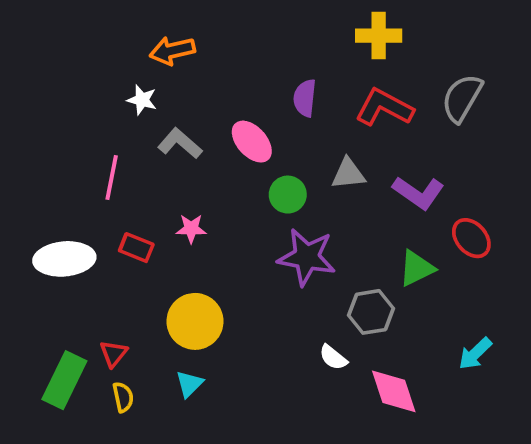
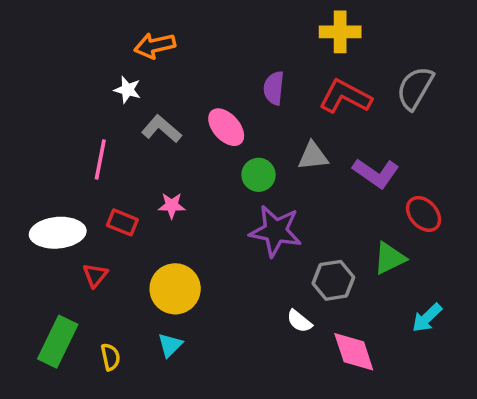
green triangle: (416, 268) -> (390, 258), moved
red triangle: (114, 354) -> (95, 275), moved

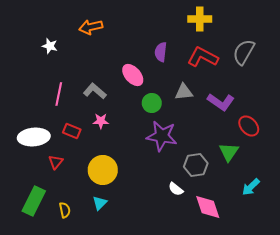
white star: (127, 90) -> (50, 46), moved
gray L-shape: (161, 129) -> (95, 91), moved
green triangle: (390, 258) -> (229, 152), turned -30

